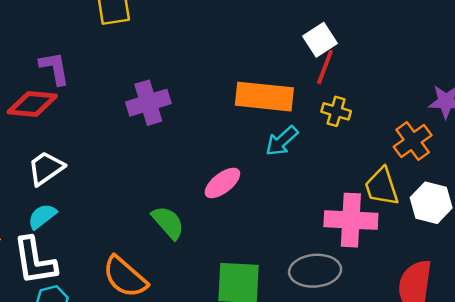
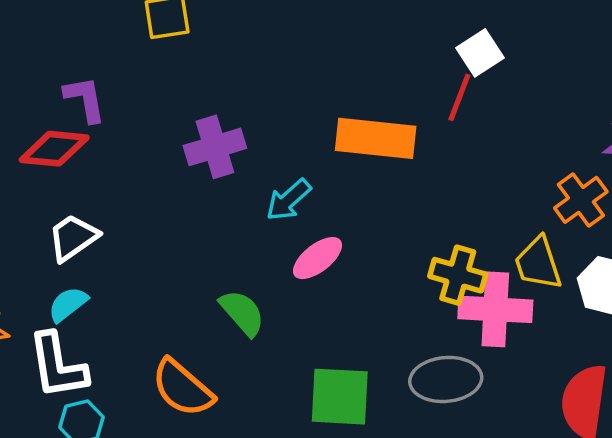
white square: (320, 40) -> (480, 53), moved
yellow cross: (336, 111) -> (458, 275), moved, size x1.4
cyan arrow: (282, 141) -> (288, 200), moved

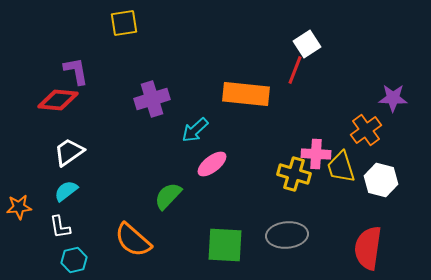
pink cross: (495, 309) -> (316, 154), moved, size x0.7
green semicircle: (242, 313) -> (168, 196), turned -96
white L-shape: (58, 366) -> (60, 227), size x0.6

